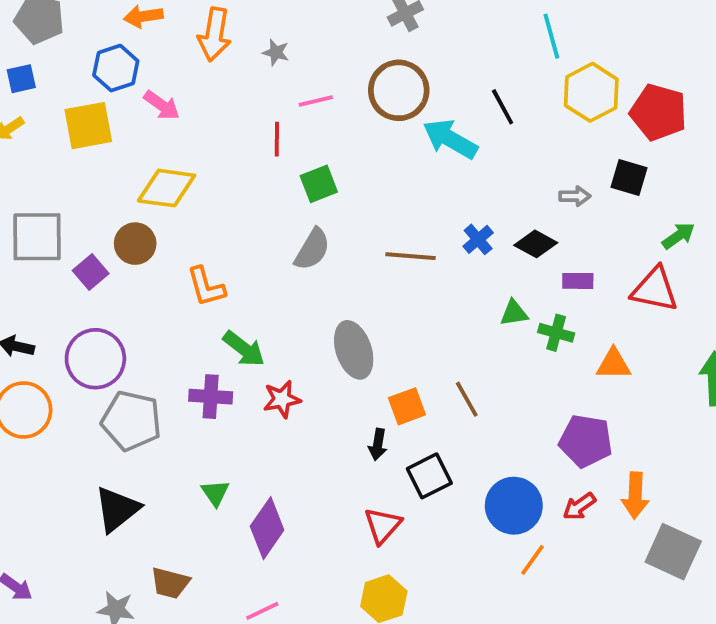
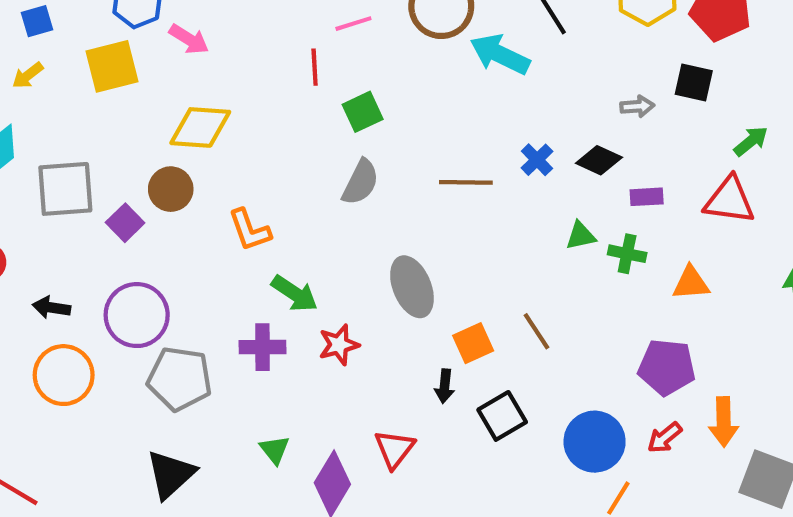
red triangle: (383, 525) -> (394, 449), moved

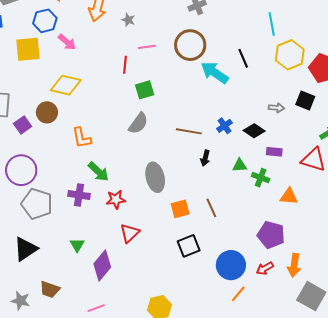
black arrow: (445, 386) -> (205, 158), moved
red triangle: (394, 449) -> (130, 233), moved

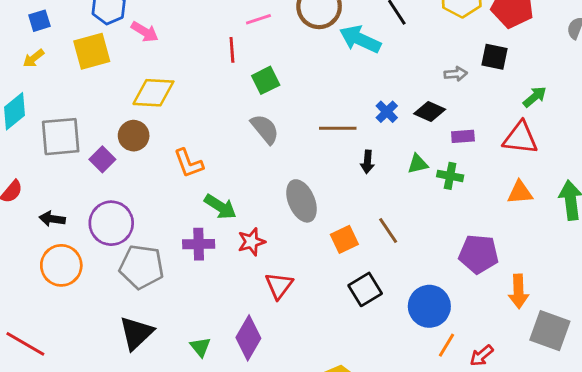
gray semicircle: (138, 123) -> (265, 129), turned -65
orange triangle: (289, 196) -> (520, 192), moved
green triangle: (77, 245) -> (200, 347), moved
red arrow: (265, 268) -> (482, 356), moved

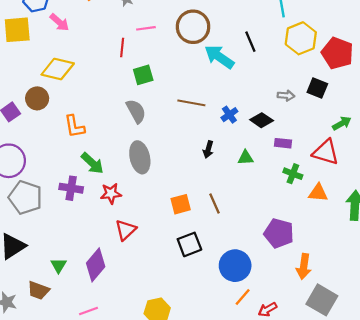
brown line: (338, 128) -> (191, 103), moved
green cross: (450, 176) -> (293, 174), moved
gray ellipse: (302, 201) -> (140, 157), moved

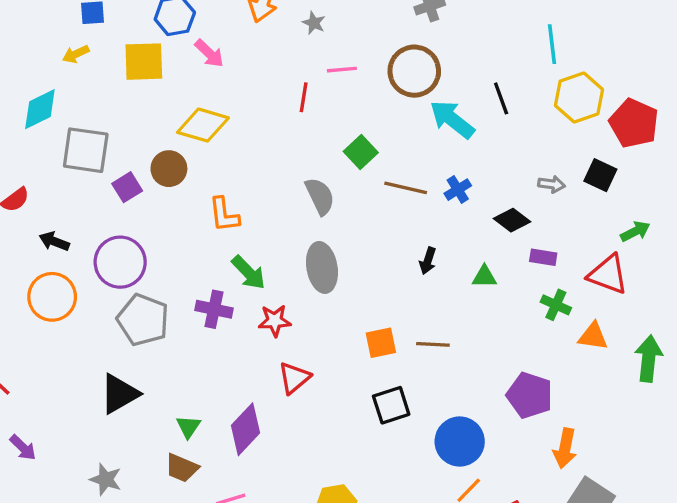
green square: (143, 75) -> (361, 152), moved, turned -30
blue cross: (229, 115) -> (458, 190), moved
brown line: (214, 203) -> (433, 344), turned -66
brown trapezoid: (38, 290) -> (182, 468), moved

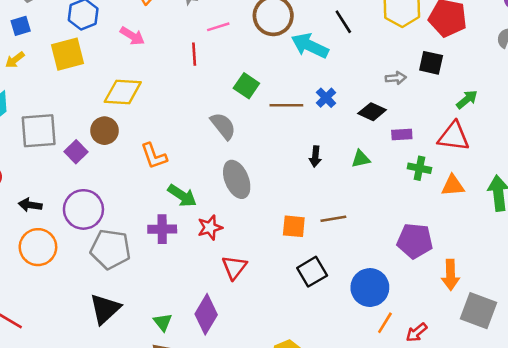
pink arrow: (209, 53) -> (132, 36), moved
orange square: (381, 343) -> (294, 226), turned 30

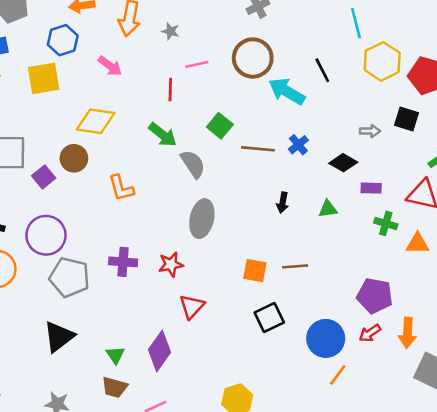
gray ellipse: (237, 179) -> (202, 219), turned 30
green arrow: (182, 196) -> (163, 135), moved
red arrow: (417, 332) -> (370, 333), moved

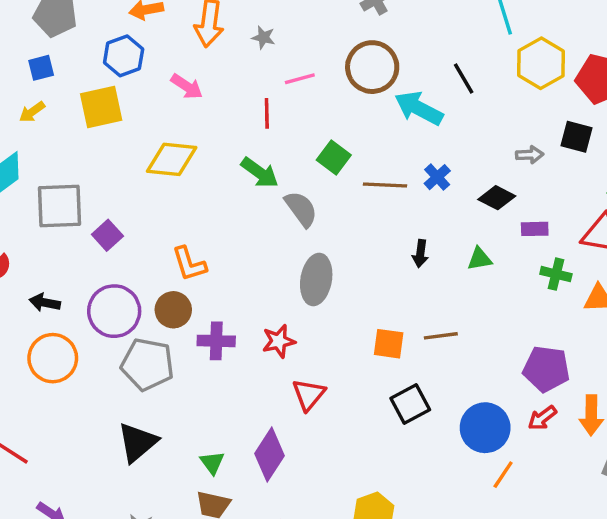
brown circle: (74, 158) -> (173, 310), moved
orange L-shape: (121, 188) -> (189, 264), moved

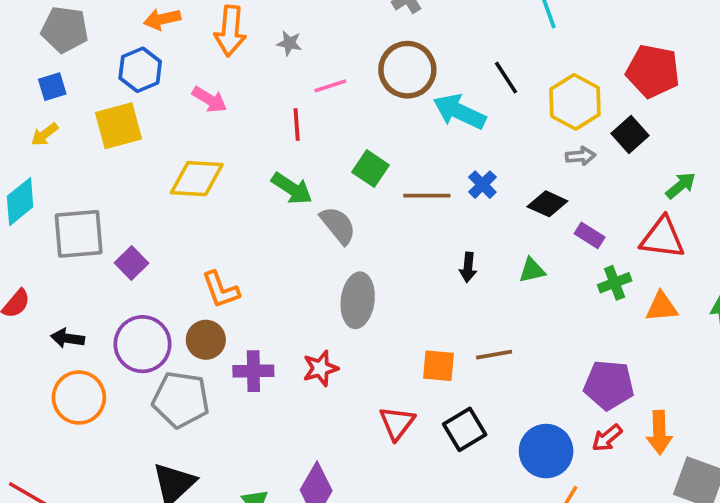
yellow hexagon: (541, 63) -> (575, 102), moved
black square: (576, 137) -> (630, 135), turned 36
purple rectangle: (535, 229) -> (590, 235), turned 36
green cross: (556, 274) -> (615, 283), turned -32
red triangle: (309, 395) -> (397, 423), moved

